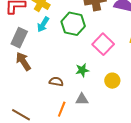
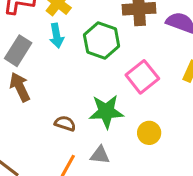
cyan arrow: (43, 24) -> (57, 36), turned -49
green star: (82, 70) -> (106, 112), size x1.6

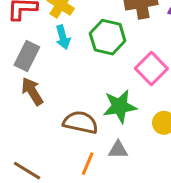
brown semicircle: (65, 123) -> (80, 122), size x1.6

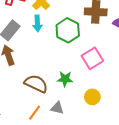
green star: (120, 106) -> (65, 79), size x0.7

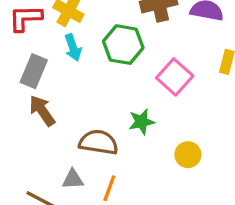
yellow circle: (92, 97) -> (188, 155), moved
gray triangle: (57, 108) -> (73, 179), moved

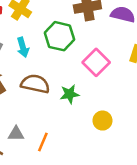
cyan arrow: (73, 48) -> (23, 47), moved
brown semicircle: (98, 142) -> (35, 84), moved

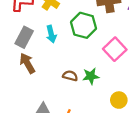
brown semicircle: (35, 84) -> (70, 76), moved, size x0.6

